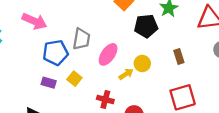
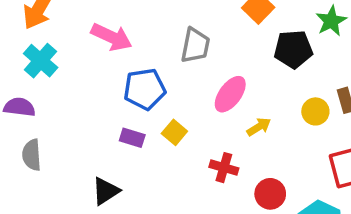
gray trapezoid: (81, 39) -> (195, 46), moved
yellow circle: (142, 63) -> (315, 111), moved

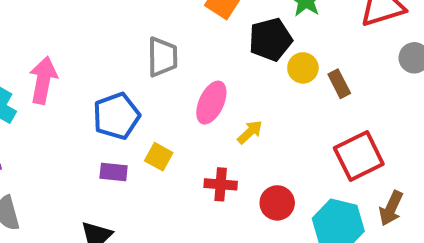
pink arrow: (112, 37) -> (43, 80), moved, turned -93
yellow circle: (315, 111) -> (303, 68), moved

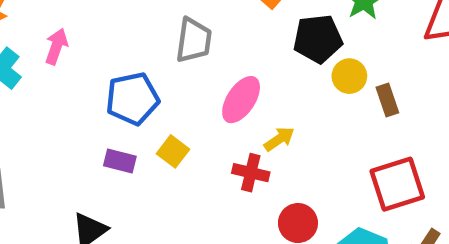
pink arrow: (43, 80) -> (56, 46), size x0.7
red cross: (221, 184) -> (251, 173), moved

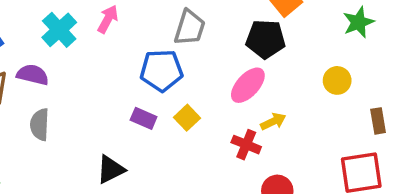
black pentagon: (318, 39) -> (266, 39), moved
gray trapezoid: (194, 40) -> (190, 28), moved
brown rectangle: (387, 100) -> (378, 121), moved

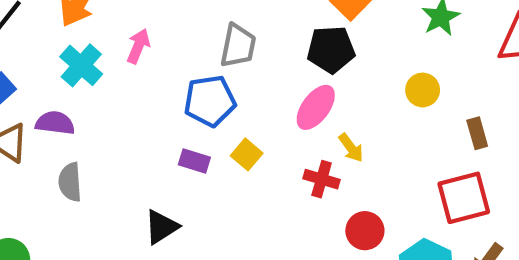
yellow arrow: (273, 121) -> (351, 148), turned 85

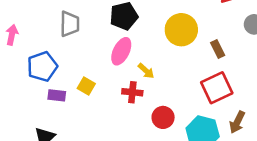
yellow circle: (423, 90) -> (181, 30), size x1.6
blue pentagon: (210, 101) -> (42, 67), moved

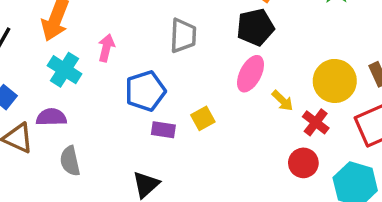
yellow circle: (181, 30) -> (335, 81), moved
yellow square: (86, 86) -> (203, 118), turned 30
red cross: (132, 92) -> (316, 122), moved, turned 30

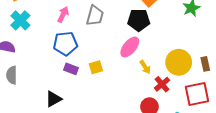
pink arrow: (106, 48) -> (63, 15), moved

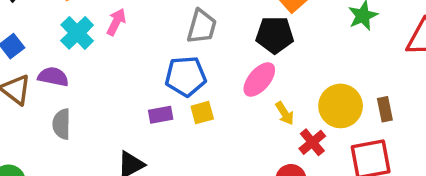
pink arrow: (63, 15) -> (116, 22), moved
blue pentagon: (65, 44) -> (186, 76), moved
purple rectangle: (71, 69) -> (161, 115), turned -32

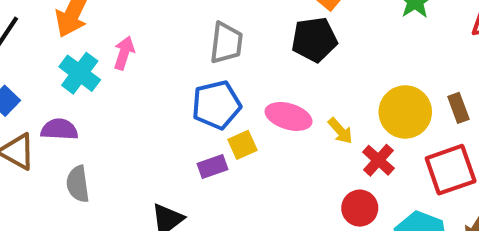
pink ellipse: (259, 79) -> (289, 116), moved, turned 75
purple rectangle: (161, 115) -> (213, 167), moved

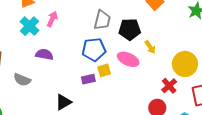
black pentagon: (314, 40) -> (130, 29), moved
purple semicircle: (59, 129) -> (44, 54), moved
yellow arrow: (340, 131) -> (150, 47), moved
gray semicircle: (78, 184) -> (22, 80), turned -66

